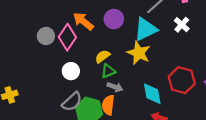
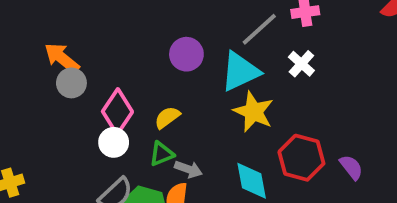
orange arrow: (83, 21) -> (62, 58), moved
pink diamond: (67, 37) -> (117, 112), moved
yellow star: (139, 53) -> (254, 112), moved
green triangle: (108, 71) -> (162, 154), moved

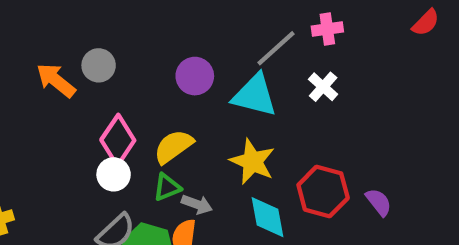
cyan triangle: (240, 71) -> (255, 95), turned 39
gray circle: (71, 83) -> (99, 65), moved
yellow star: (254, 112) -> (253, 162), moved
yellow semicircle: (167, 117) -> (173, 147), size x1.4

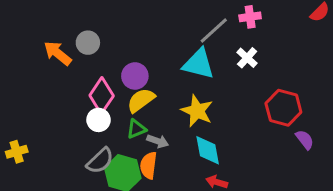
purple circle: (195, 76) -> (135, 76), moved
red hexagon: (323, 191) -> (283, 108), moved
purple semicircle: (379, 202) -> (305, 140), moved

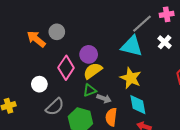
white circle: (99, 120) -> (39, 84), moved
gray semicircle: (100, 161) -> (55, 107), moved
orange semicircle: (149, 165) -> (111, 117), moved

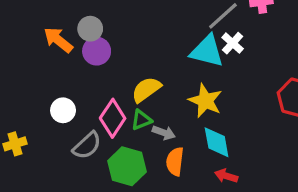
white cross: (165, 42) -> (233, 43), moved
purple circle: (89, 54) -> (97, 51), moved
pink diamond: (66, 68) -> (113, 118), moved

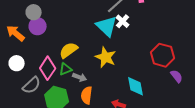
orange arrow: (58, 40) -> (16, 33), moved
cyan triangle: (207, 51) -> (107, 26), turned 30
cyan diamond: (217, 142) -> (136, 86), moved

